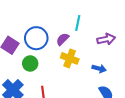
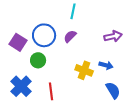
cyan line: (78, 23) -> (73, 11), moved
yellow cross: (70, 58) -> (84, 70), moved

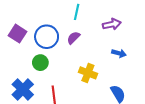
purple arrow: (113, 36) -> (112, 24), moved
purple square: (18, 42) -> (18, 34), moved
blue arrow: (106, 65) -> (119, 53), moved

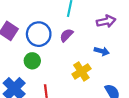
blue arrow: (119, 53) -> (102, 51), moved
yellow cross: (88, 73) -> (81, 71), turned 36

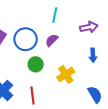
blue arrow: (102, 51) -> (93, 55), moved, turned 72
green circle: (32, 61) -> (36, 64), moved

